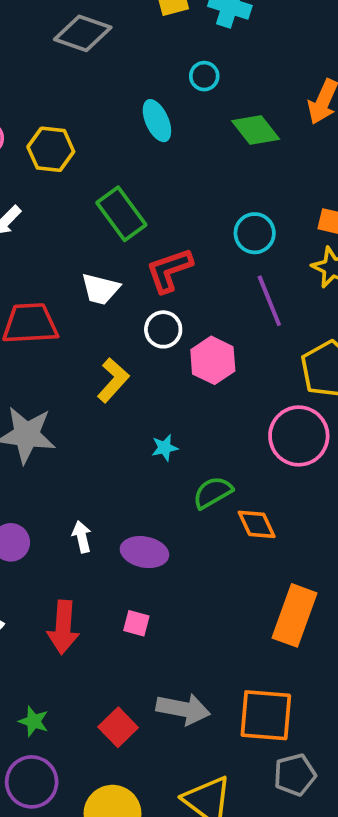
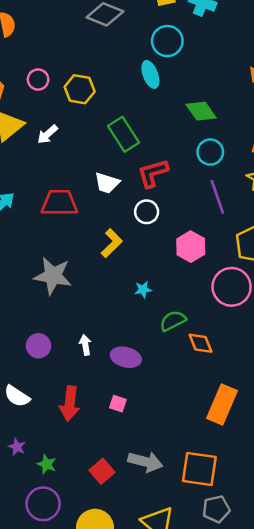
cyan circle: (204, 76) -> (167, 41), moved, size x1.6
green diamond: (256, 130) -> (201, 111), moved
pink hexagon: (213, 360) -> (191, 247), moved

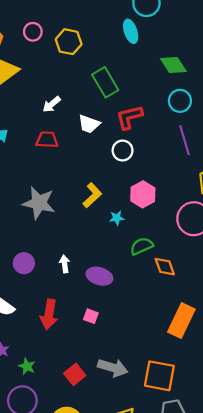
white arrow: (47, 134) -> (52, 104), moved
red trapezoid: (59, 203) -> (47, 140), size x0.7
yellow L-shape: (112, 243) -> (92, 195), moved
pink hexagon: (191, 247) -> (143, 194), moved

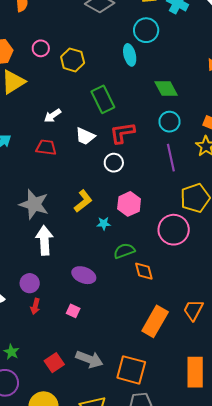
purple circle: (24, 263) -> (30, 283), moved
white arrow: (65, 264) -> (44, 240), moved, size x1.8
red arrow: (49, 314) -> (35, 306), size x0.6

